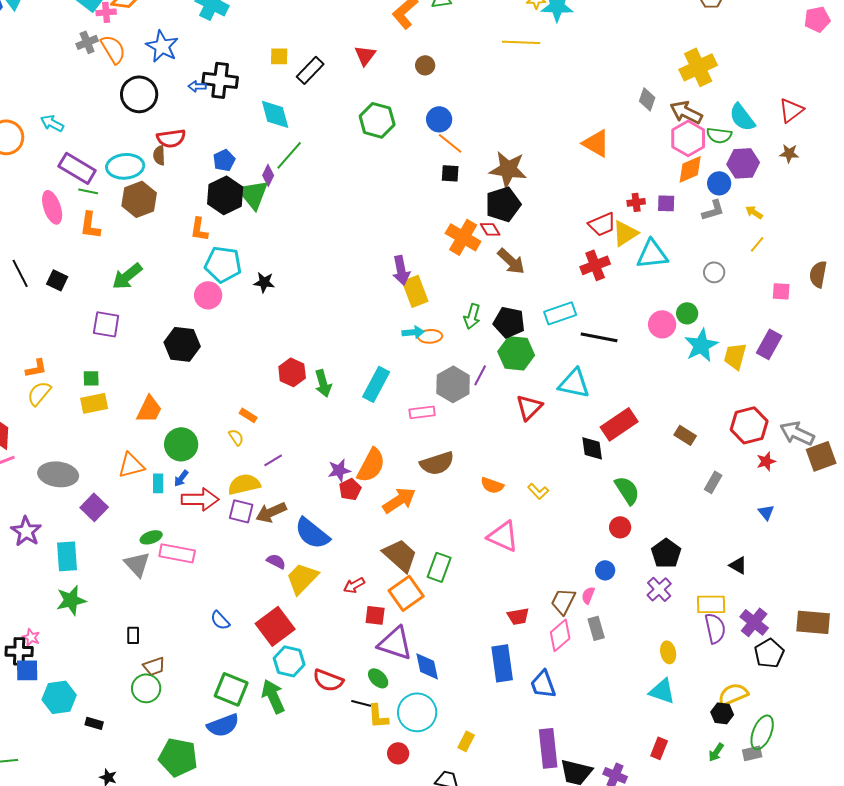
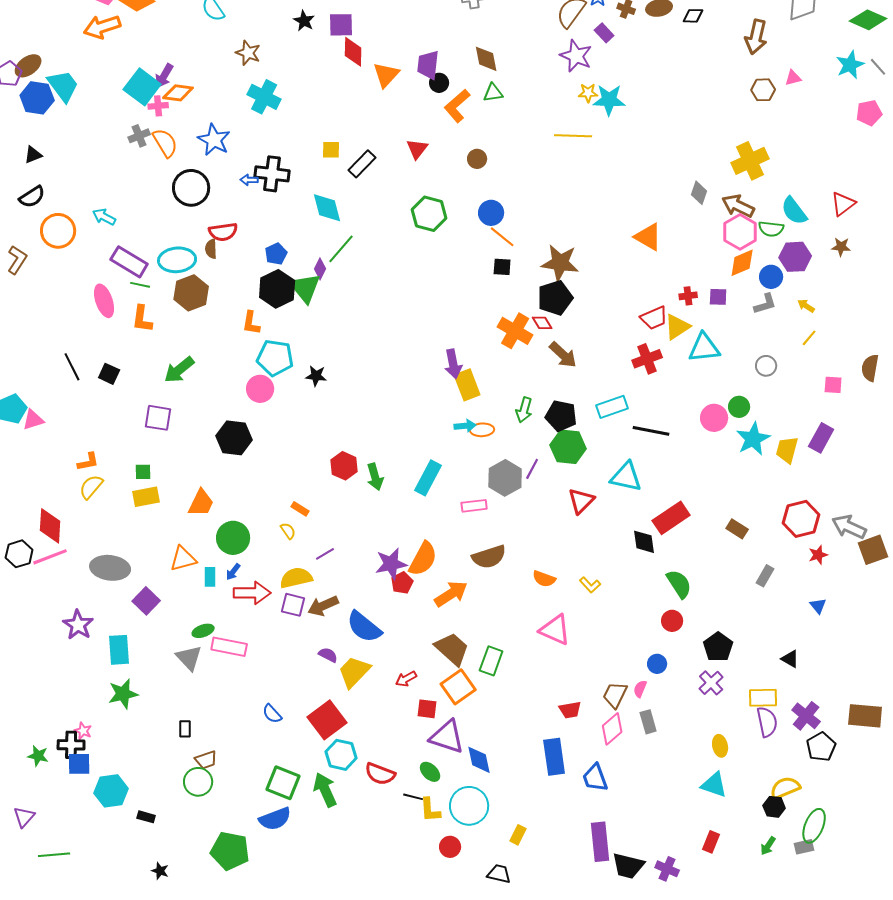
purple star: (339, 470) -> (391, 564), size x1.4

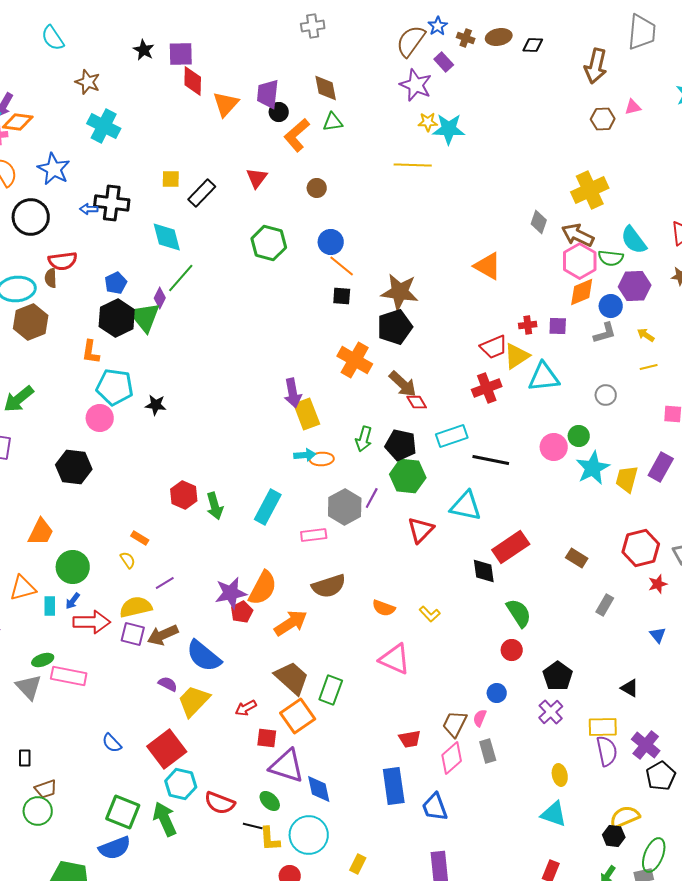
red diamond: (542, 323) -> (417, 402), moved
yellow line: (809, 338) -> (649, 367), turned 36

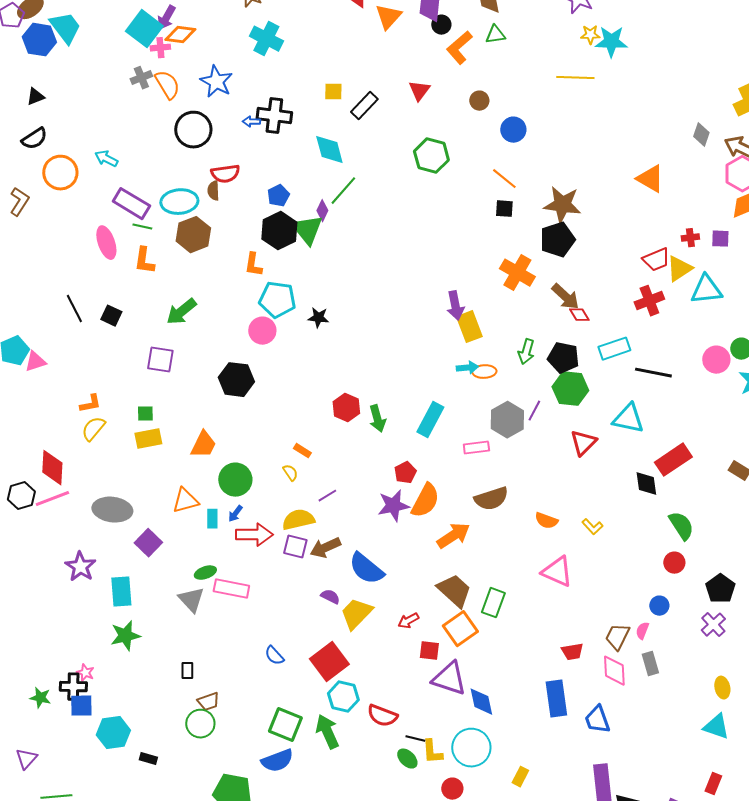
blue circle: (331, 242) -> (513, 130), moved
red pentagon: (242, 612) -> (405, 473), moved
pink diamond: (452, 758) -> (614, 671), turned -52
green ellipse: (270, 801) -> (407, 759), moved

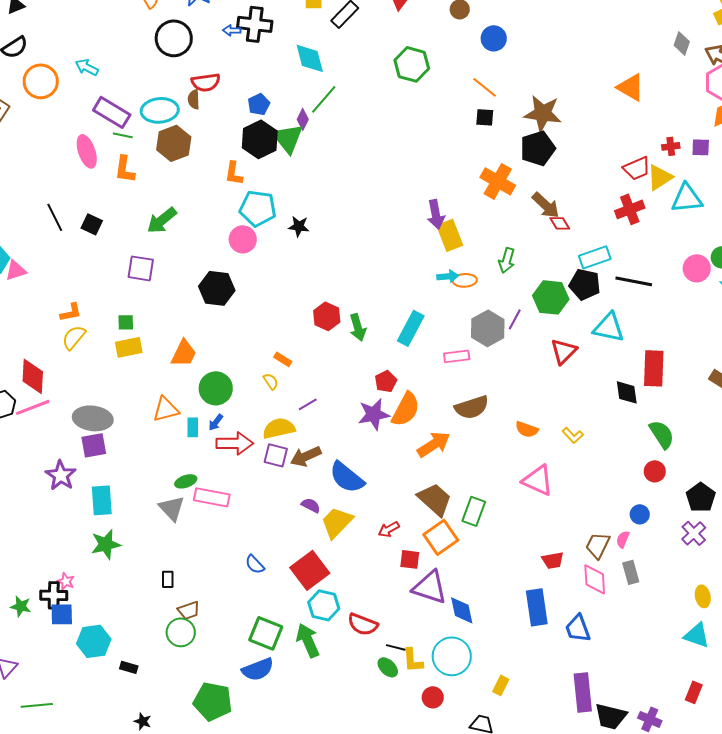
black pentagon: (563, 358) -> (585, 284), moved
red rectangle: (673, 460) -> (654, 368), turned -54
purple square: (148, 543) -> (94, 445), moved, turned 36

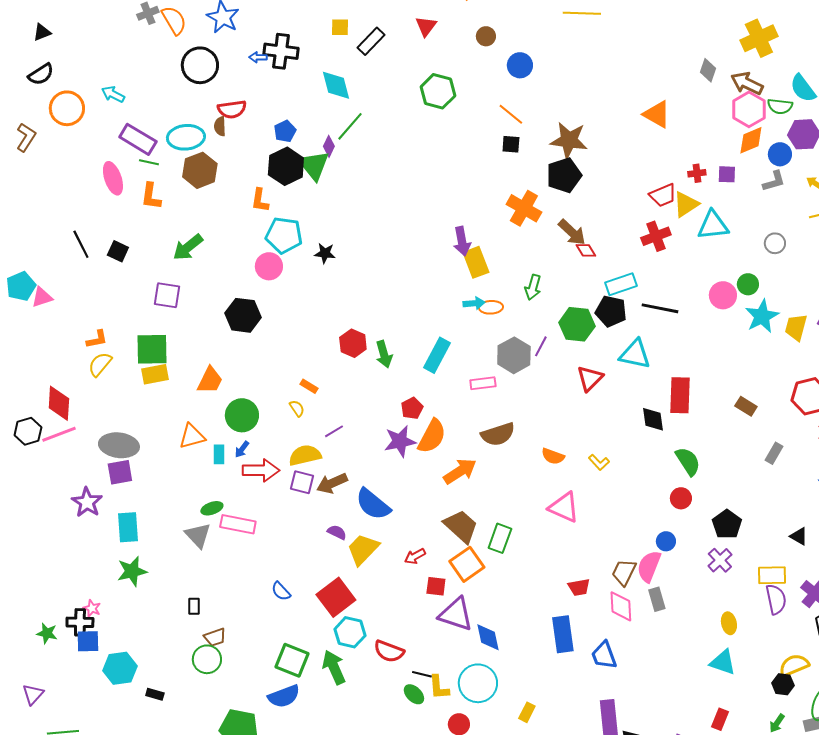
green square: (126, 322) -> (152, 349), size x2.0
pink semicircle: (623, 539) -> (649, 566), size x1.8

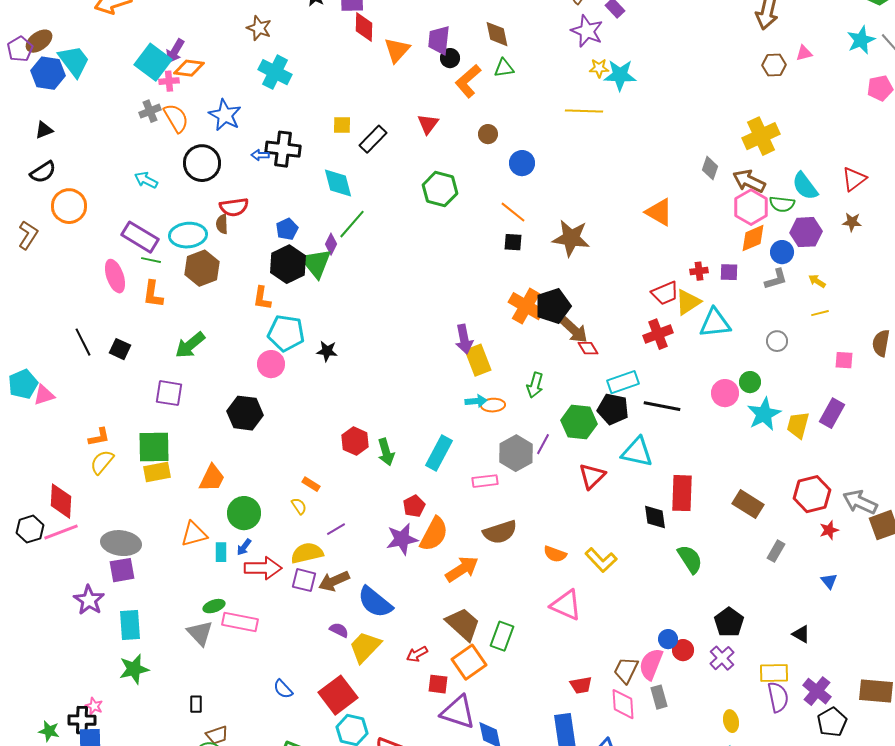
cyan arrow: (113, 94) -> (146, 180), moved
black pentagon: (564, 175) -> (553, 306), moved
brown rectangle: (746, 406) -> (748, 504), size x1.4
yellow L-shape: (599, 462) -> (601, 560), size x1.5
red circle: (681, 498) -> (683, 650), moved

